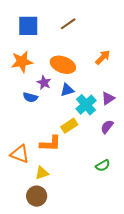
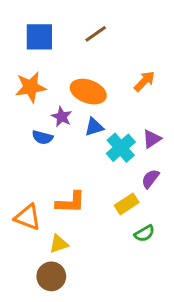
yellow rectangle: (69, 126) -> (127, 204), moved

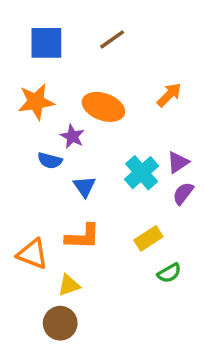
blue triangle: (94, 127) -> (84, 187), moved, turned -48
purple semicircle: (150, 179) -> (183, 193), moved

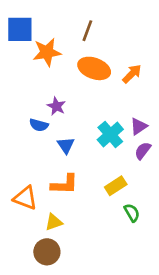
brown line: (112, 39) -> (87, 31), turned -35
blue square: (46, 43) -> (20, 29), moved
orange star: (36, 102) -> (47, 52), moved
orange ellipse: (103, 107) -> (94, 68), moved
green semicircle: (169, 273) -> (132, 213), turned -90

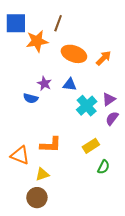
brown line: (87, 31) -> (58, 23), moved
blue triangle: (66, 145) -> (70, 85), moved, turned -48
green semicircle: (132, 213) -> (104, 167), turned 56

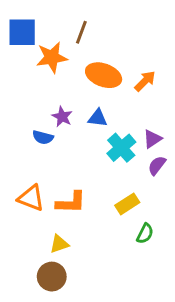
orange triangle: (20, 155) -> (31, 198), moved

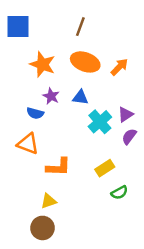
brown line: (81, 32) -> (80, 27), moved
orange star: (52, 57) -> (43, 64), moved, turned 30
orange triangle: (31, 198) -> (28, 144), moved
green semicircle: (145, 234) -> (119, 193), turned 35

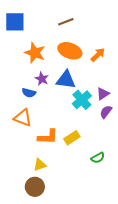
brown line: (80, 27) -> (66, 22), turned 49
blue triangle: (80, 97) -> (66, 80), size x1.5
yellow rectangle: (105, 168) -> (72, 138), moved

